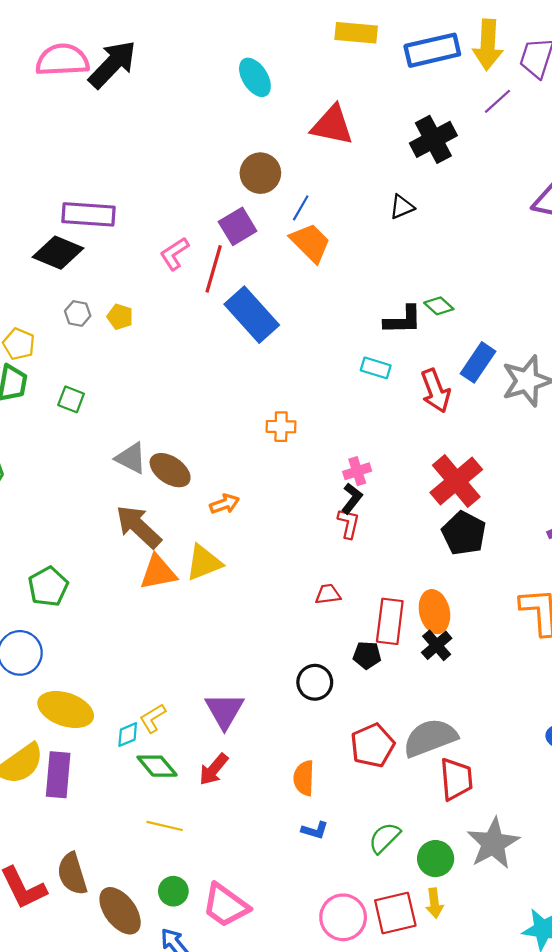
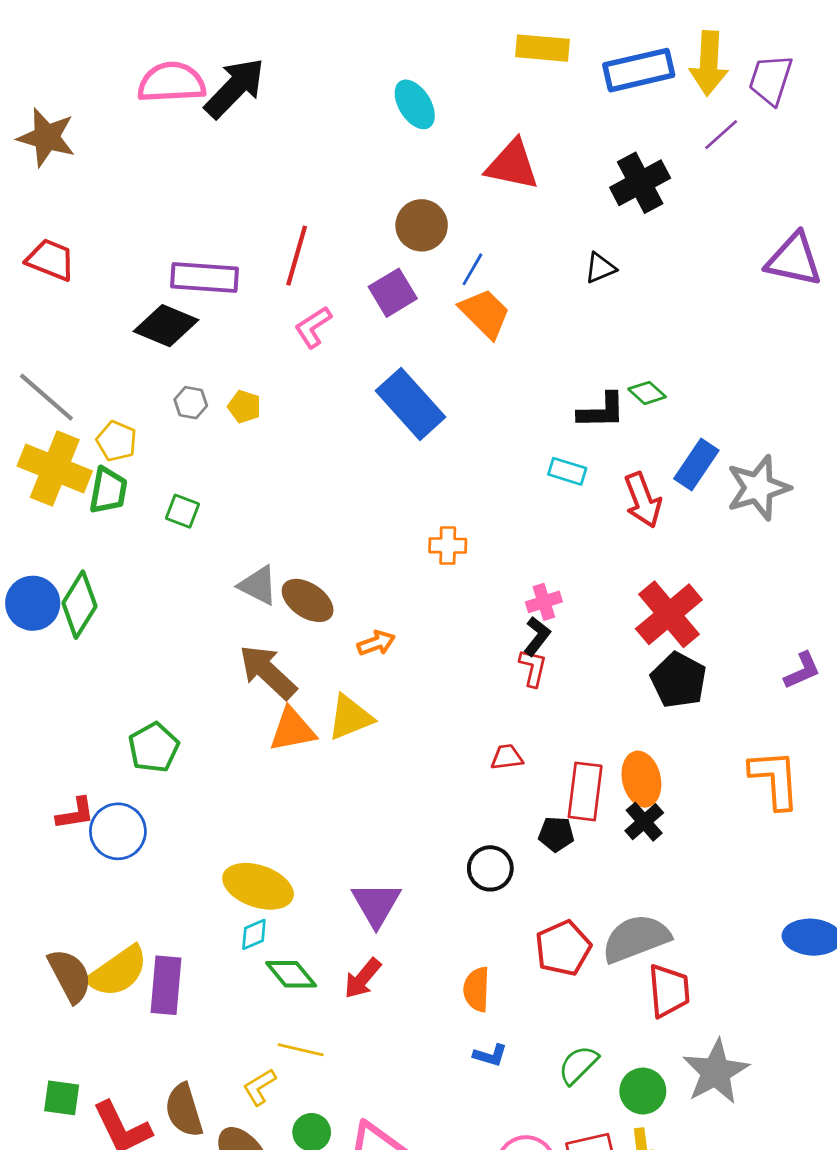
red line: (214, 269) -> (297, 256), moved
yellow ellipse: (66, 709) -> (258, 886), moved
yellow L-shape: (153, 718) -> (259, 1087), moved

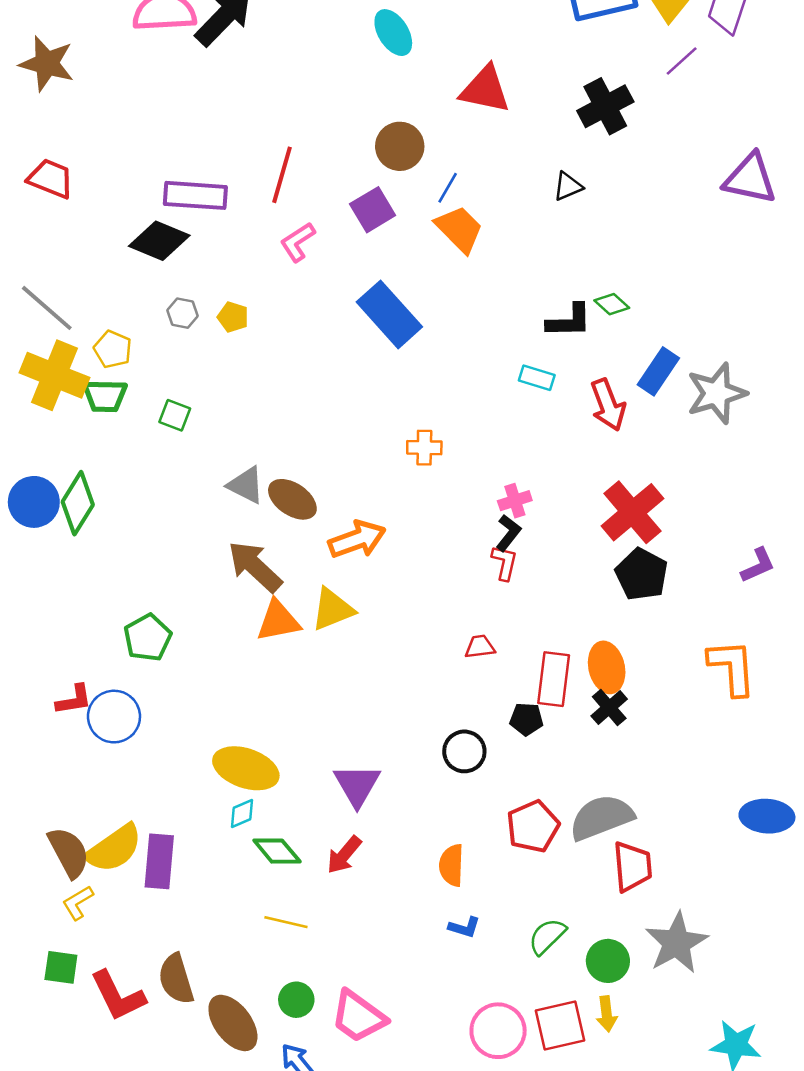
green trapezoid: (108, 491) -> (105, 396), turned 81
orange arrow: (376, 643) -> (357, 539), size x1.6
yellow L-shape: (259, 1087) -> (78, 903), moved

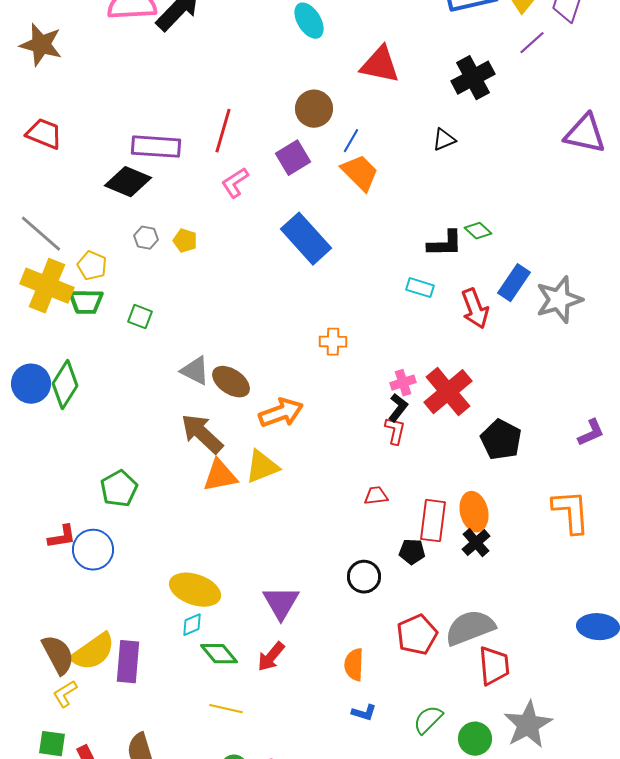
red cross: (632, 512) -> (448, 392), moved

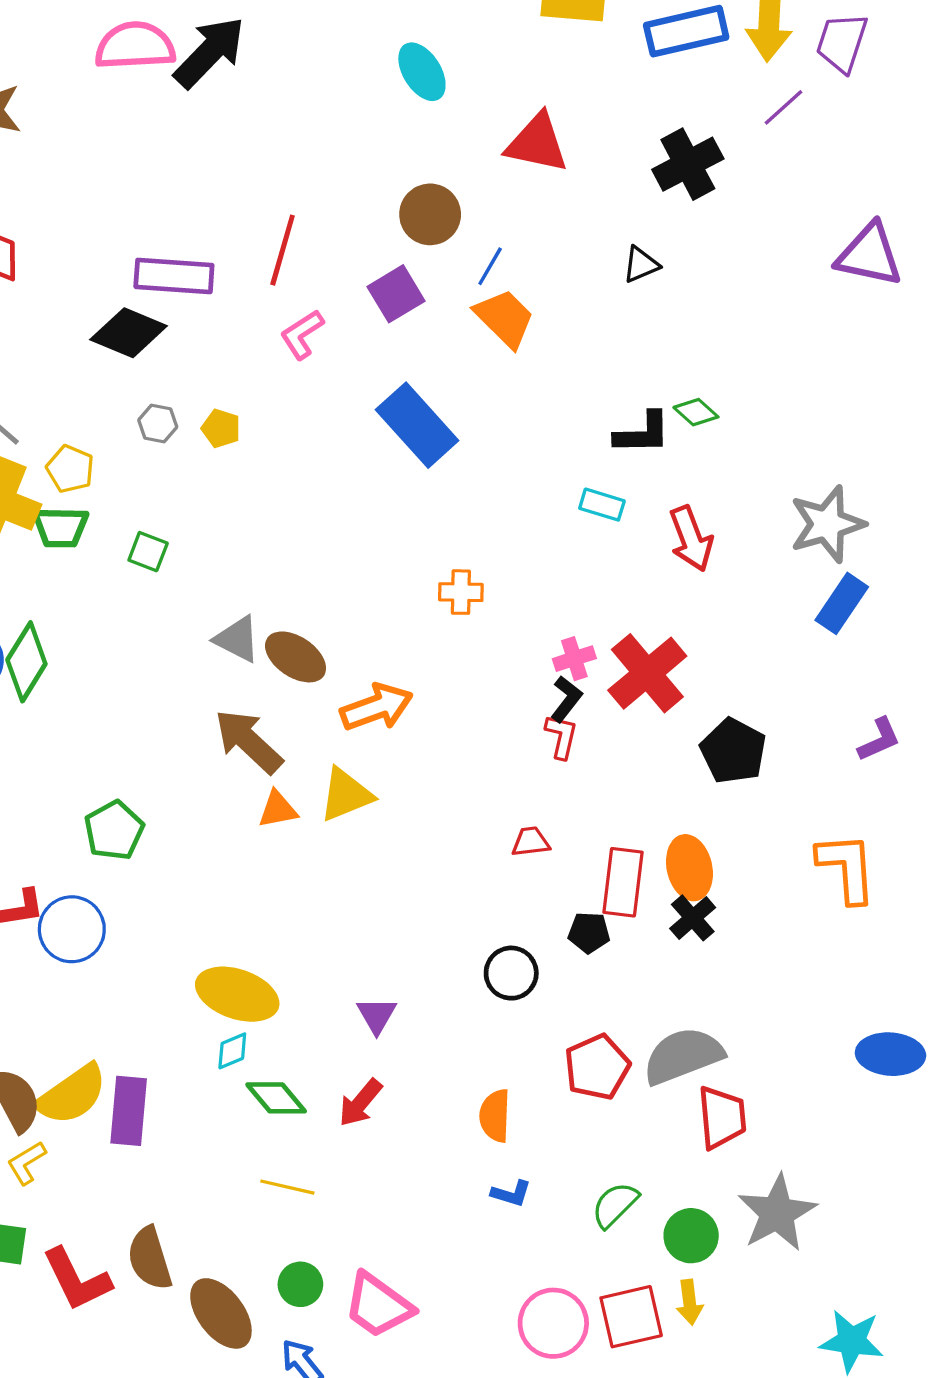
blue rectangle: (514, 283) -> (842, 603), moved
orange triangle: (220, 476) -> (278, 809), size x0.7
purple triangle: (281, 603) -> (377, 1015), size x0.7

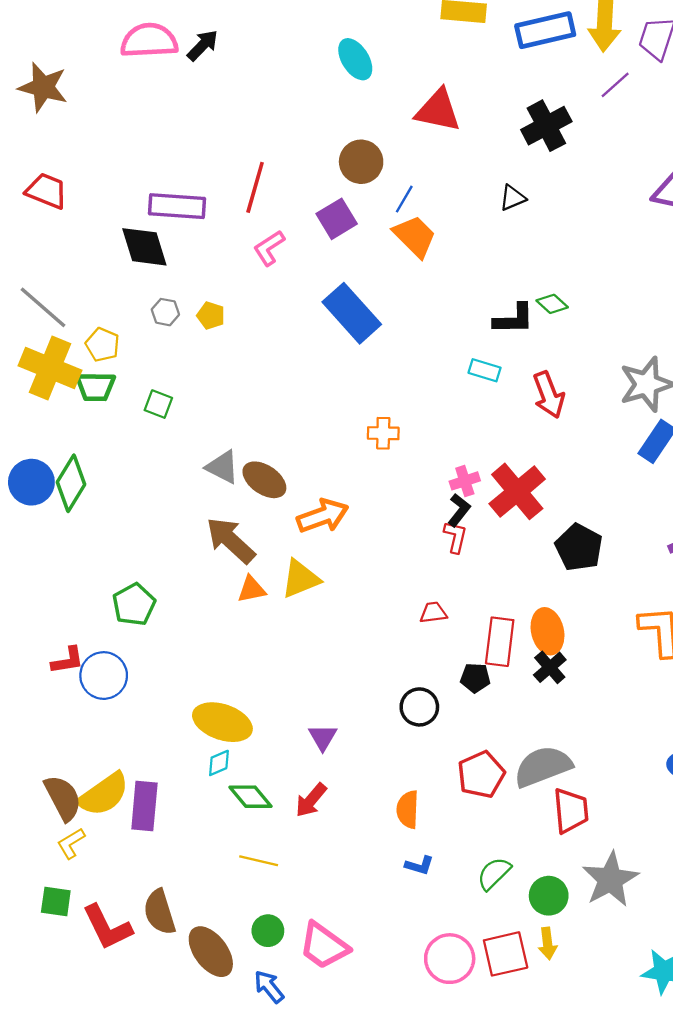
black arrow: (210, 52) -> (203, 45), size x0.6
black diamond: (129, 333) -> (144, 247), turned 50

